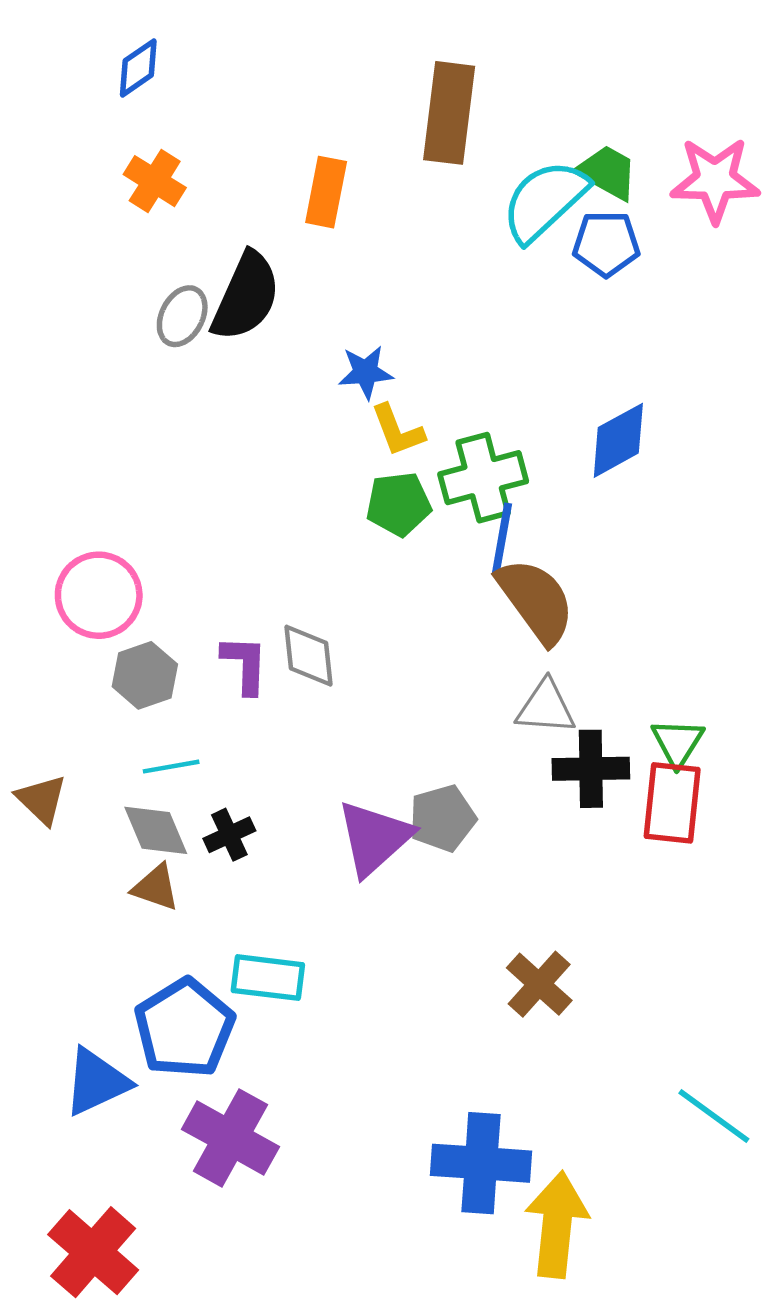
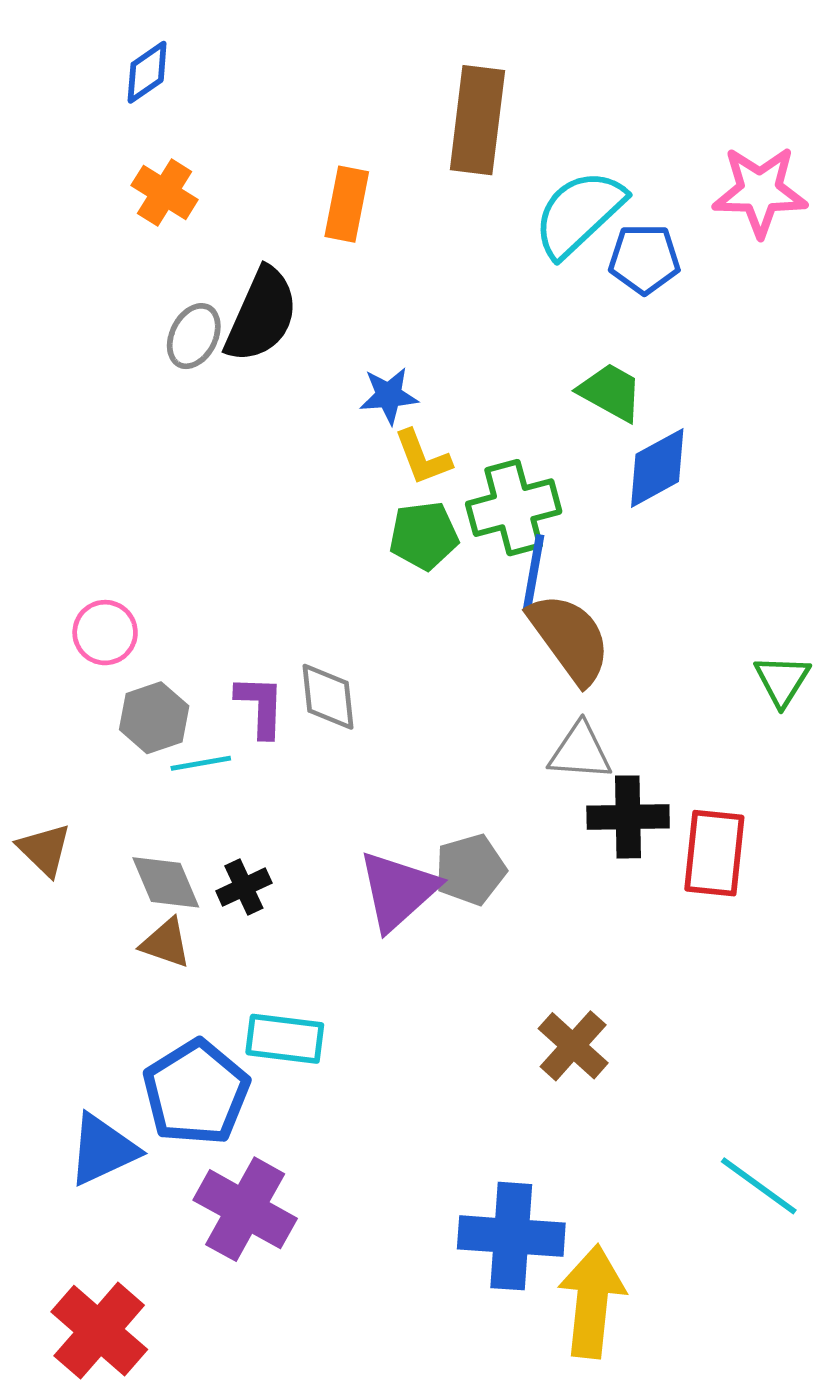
green trapezoid: (607, 172) -> (610, 392), moved
pink circle: (99, 595) -> (105, 633), size x0.7
green triangle: (678, 742) -> (782, 680), moved
cyan line: (171, 767) -> (201, 763), moved

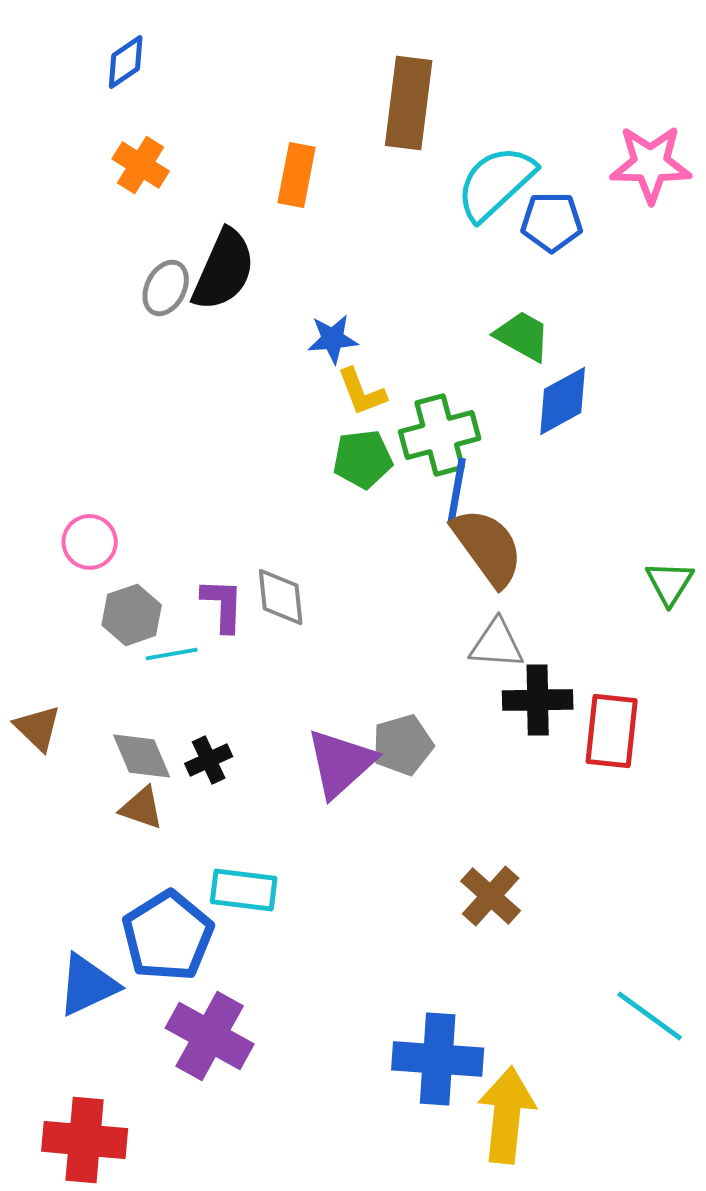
red cross: (99, 1331) -> (85, 1140), turned -36

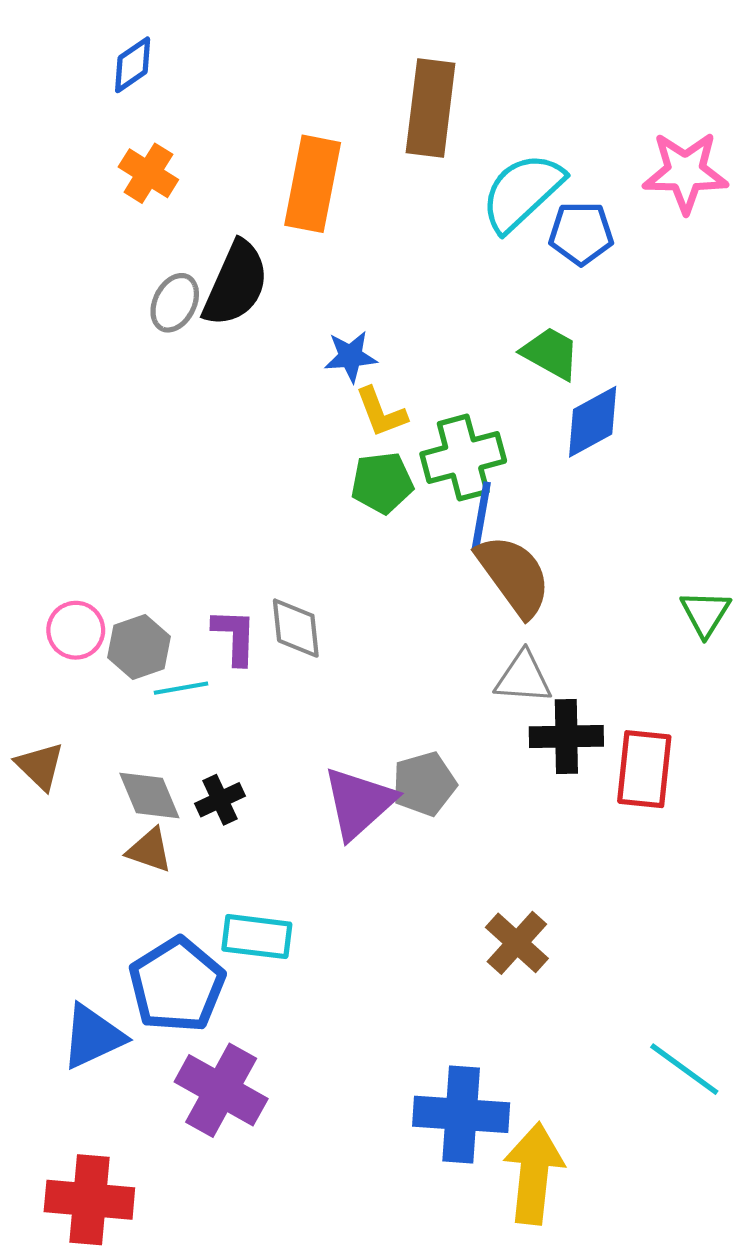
orange rectangle: (297, 175) -> (313, 184), size x1.4
pink circle: (90, 542) -> (76, 630), moved

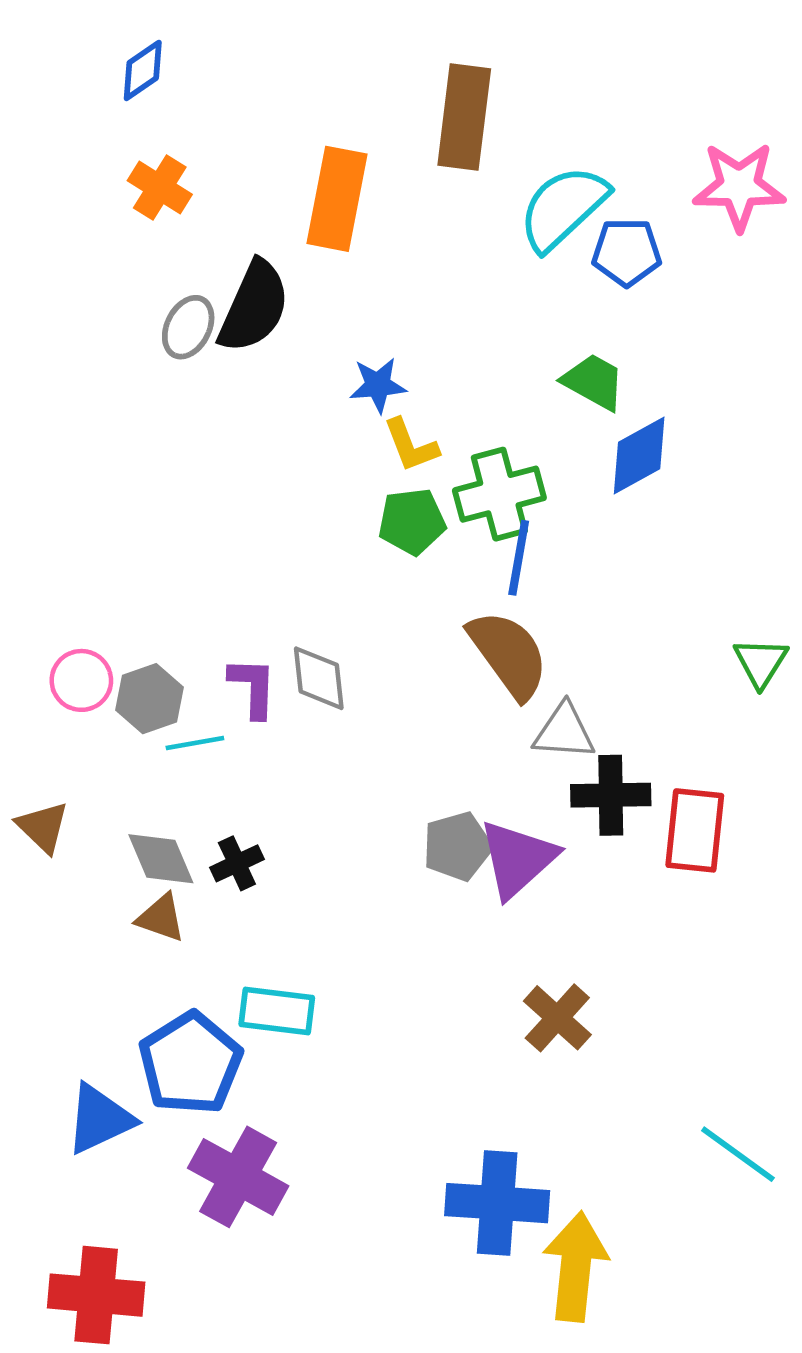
brown semicircle: (514, 575) -> (508, 654), moved
purple triangle: (359, 803) -> (518, 859), moved

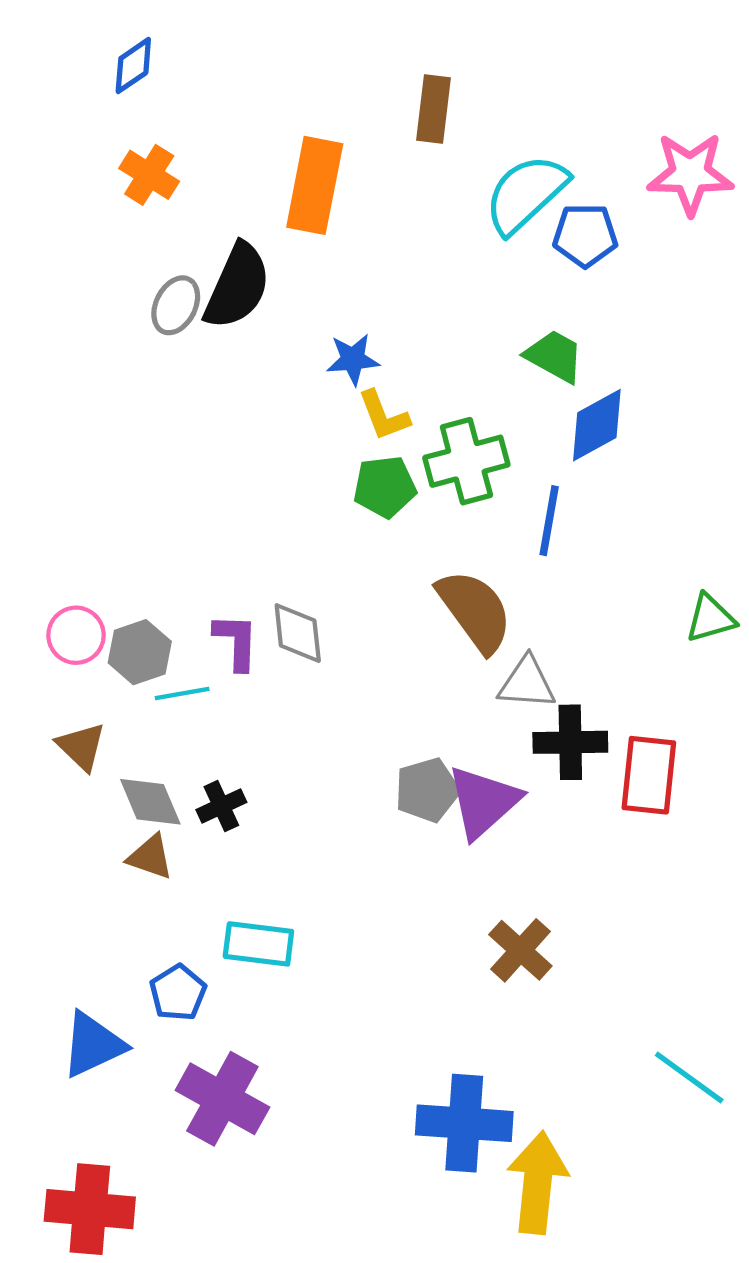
brown rectangle: (464, 117) -> (434, 109), size x0.7
blue line: (519, 558) -> (549, 521), moved
green triangle: (761, 662) -> (710, 618), turned 42
brown triangle: (43, 827) -> (81, 747), moved
blue pentagon: (190, 1063) -> (178, 993), size x0.6

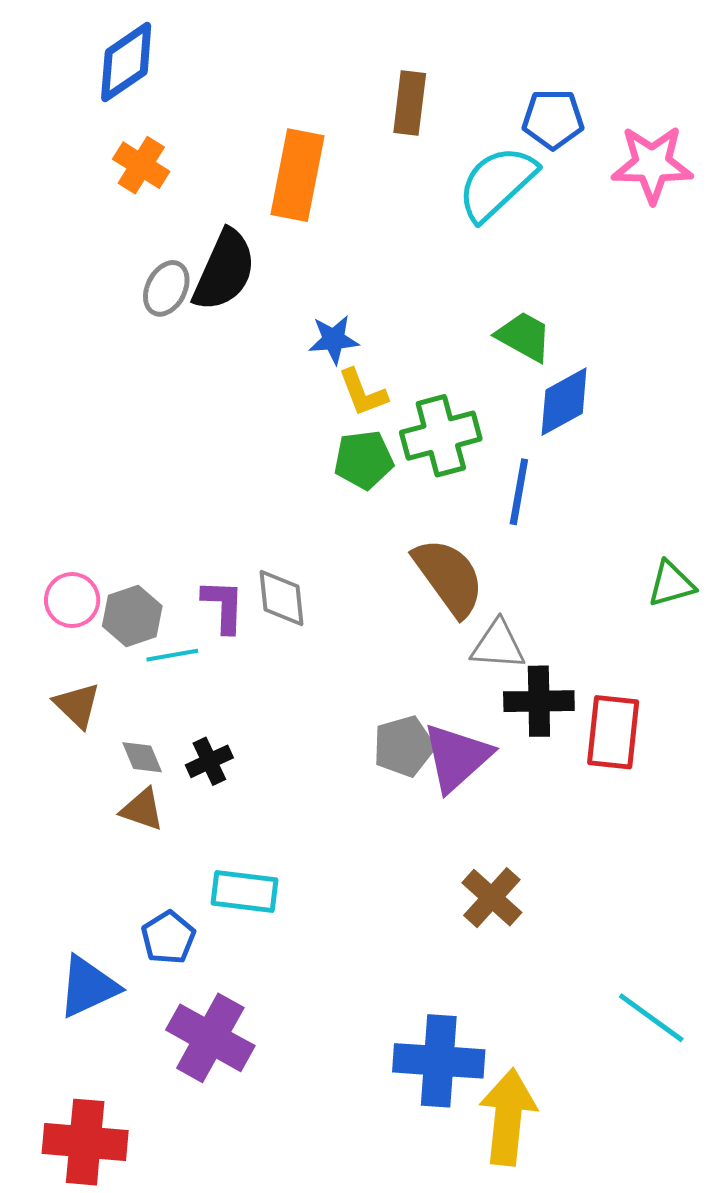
blue diamond: (133, 66) -> (126, 62), size x1.5
blue pentagon: (585, 235) -> (553, 119), moved
gray diamond: (150, 802) -> (142, 757), size x0.7

